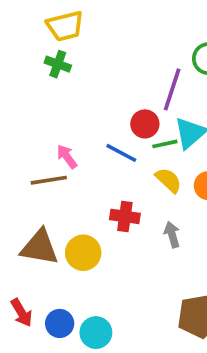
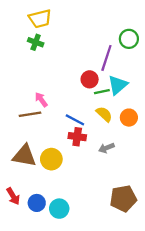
blue line: (121, 153) -> (75, 120), moved
gray arrow: (172, 235) -> (106, 148), turned -96

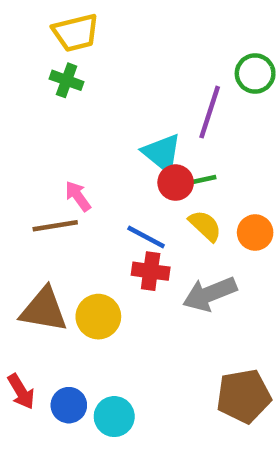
red circle: (90, 79) -> (176, 183), moved
cyan triangle: (118, 85) -> (162, 153), moved, turned -40
gray arrow: (106, 148) -> (210, 294), size x1.6

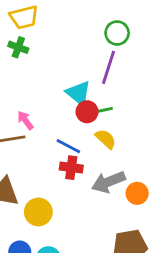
green circle: (255, 73) -> (117, 33), moved
orange circle: (255, 233) -> (137, 193), moved
yellow circle: (98, 317) -> (38, 212), moved

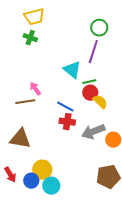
red circle: (87, 112) -> (90, 93), moved
yellow semicircle: (106, 139) -> (100, 102), moved
yellow circle: (38, 212) -> (42, 170), moved

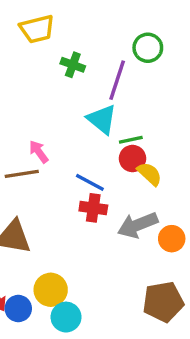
green cross: (30, 38) -> (73, 65), moved
purple line: (93, 52) -> (117, 80), moved
blue circle: (31, 181) -> (18, 309), moved

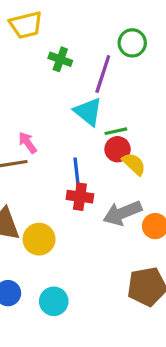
blue line: (90, 182) -> (77, 172), turned 56
yellow circle: (51, 290) -> (39, 239), moved

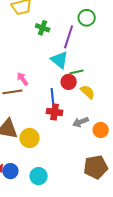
red circle: (118, 149) -> (69, 82), moved
gray arrow: (122, 213) -> (81, 122), size x0.7

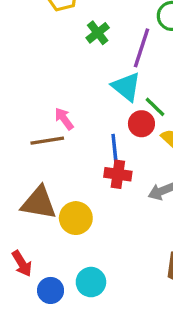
green cross: (43, 28) -> (98, 33), turned 32
green line: (77, 72) -> (155, 107), turned 56
blue circle: (10, 171) -> (51, 290), moved

